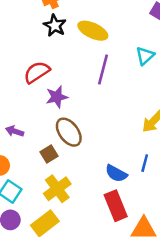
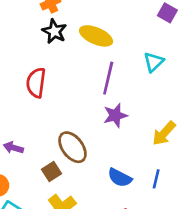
red semicircle: (37, 72) -> (36, 83), turned -48
purple star: (57, 97) -> (115, 115), moved
blue semicircle: (116, 173) -> (120, 178), moved

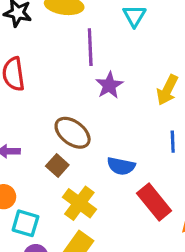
blue semicircle: (120, 178) -> (121, 166), moved

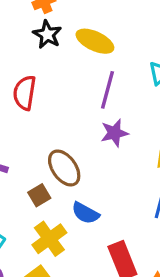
blue semicircle: (121, 166) -> (85, 213), moved

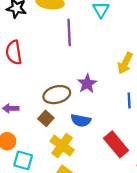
purple star: (114, 133) -> (87, 84), moved
brown ellipse: (64, 168) -> (57, 95), turned -50

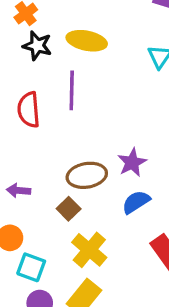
purple line: (69, 33) -> (72, 90), moved
blue semicircle: (81, 120) -> (136, 202), moved, turned 132

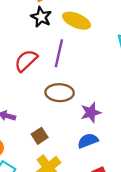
red semicircle: (29, 110) -> (26, 61), turned 40
brown ellipse: (87, 175) -> (60, 93), moved

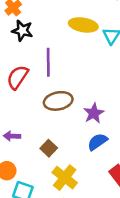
yellow ellipse: (76, 21) -> (83, 25), moved

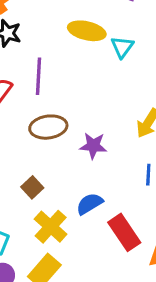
purple star: (94, 113) -> (93, 146), turned 30
blue semicircle: (97, 142) -> (90, 204), moved

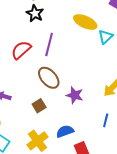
brown ellipse: (48, 127) -> (49, 78), turned 45
brown square: (32, 187) -> (39, 106), moved

